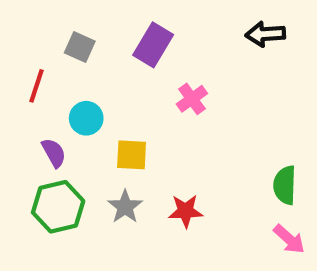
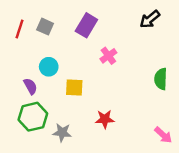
black arrow: (265, 34) -> (150, 19), turned -35
red line: (37, 86) -> (19, 29), moved
green semicircle: (285, 185) -> (161, 79), moved
gray star: (125, 207) -> (62, 133), moved, turned -30

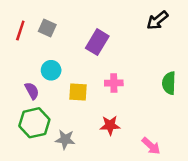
purple rectangle: (86, 25) -> (97, 42), moved
pink cross: (108, 56) -> (114, 83), moved, turned 35
pink arrow: (163, 135) -> (151, 146), moved

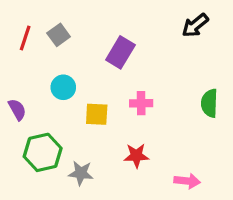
gray square: (47, 28) -> (59, 35), turned 30
purple semicircle: (32, 91) -> (17, 110), moved
pink arrow: (151, 146) -> (187, 181), turned -36

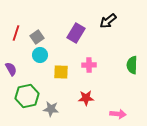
black arrow: (195, 25) -> (108, 21), moved
gray square: (59, 35) -> (37, 37), moved
red line: (25, 38) -> (16, 33), moved

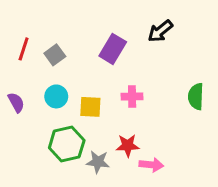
cyan circle: (40, 55) -> (56, 96), moved
green hexagon: (27, 96) -> (67, 144), moved
gray star: (51, 109) -> (98, 162), moved
pink arrow: (118, 114) -> (151, 165), moved

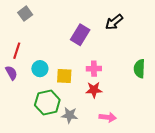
red line: (24, 49) -> (17, 51), moved
gray square: (55, 55) -> (25, 14), moved
red star: (128, 146) -> (94, 90), moved

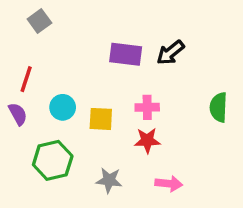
black arrow: (114, 22) -> (170, 53), moved
purple rectangle: (80, 35) -> (126, 54), turned 66
green hexagon: (47, 102) -> (53, 160), moved

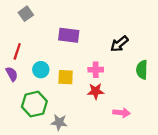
black arrow: (170, 53) -> (119, 44), moved
purple rectangle: (126, 54) -> (69, 35), moved
gray star: (109, 180) -> (59, 122), moved
pink arrow: (169, 184) -> (121, 113), moved

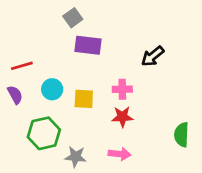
gray square: (26, 14) -> (73, 18), moved
red line: (17, 51) -> (22, 66), turned 56
green semicircle: (142, 70) -> (182, 135), moved
pink arrow: (121, 113) -> (120, 154), moved

